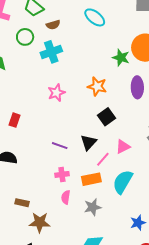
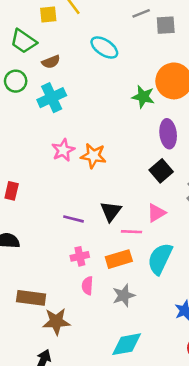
orange star: (97, 86) -> (93, 156), moved
black square: (107, 117) -> (161, 171), moved
pink line: (103, 159) -> (131, 232), turned 56
brown rectangle: (22, 203) -> (31, 298), size x1.5

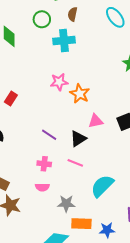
brown semicircle: (51, 62) -> (73, 14), turned 104
pink triangle: (156, 213) -> (96, 121), moved
pink line: (131, 232) -> (75, 163), moved
orange rectangle: (119, 259) -> (81, 224), moved
pink semicircle: (87, 286) -> (42, 187), turned -112

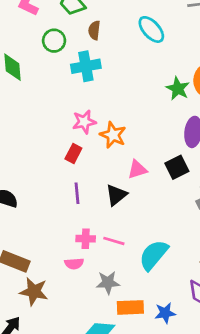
red rectangle: (11, 98) -> (73, 154), moved
purple line: (49, 135) -> (77, 193), turned 56
pink line: (75, 163) -> (114, 241), moved
pink cross: (44, 164) -> (86, 239), moved

